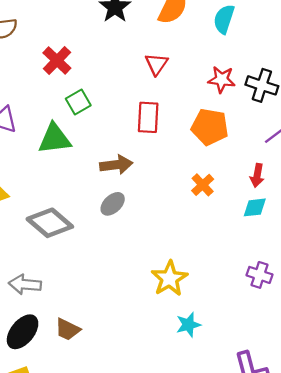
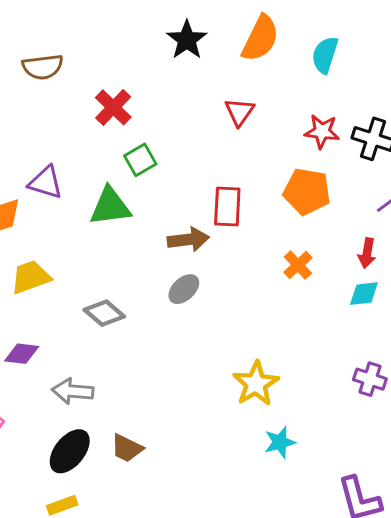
red rectangle: (148, 117) -> (227, 206), moved
gray diamond: (50, 223) -> (104, 313), size x0.7

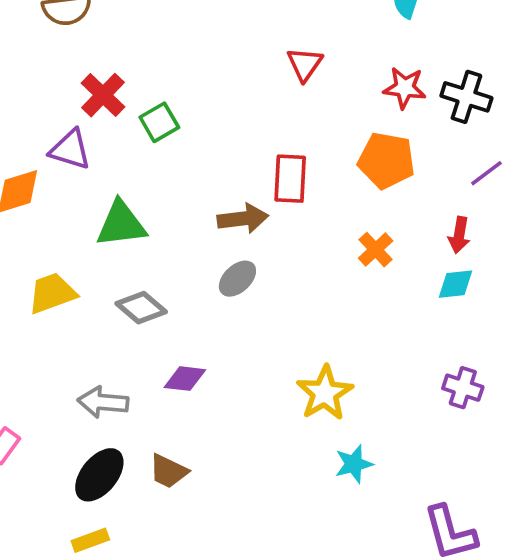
red cross: (113, 107) -> (103, 95), moved
green square: (140, 160) -> (159, 122), moved
green triangle: (110, 206) -> (121, 224), moved
yellow trapezoid: (31, 277) -> (52, 293), moved
purple diamond: (22, 354) -> (185, 379), moved

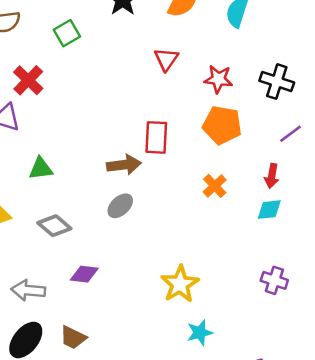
red star: (405, 88) -> (218, 79), moved
green square: (159, 122) -> (67, 33), moved
green triangle: (121, 224) -> (41, 169), size x0.7

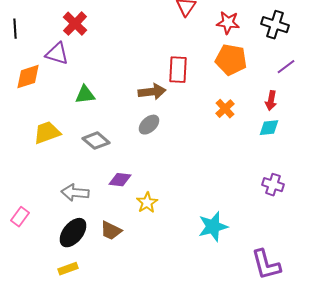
yellow star: (180, 284) -> (147, 203), moved, size x0.7
cyan star: (200, 333) -> (213, 227), size x1.4

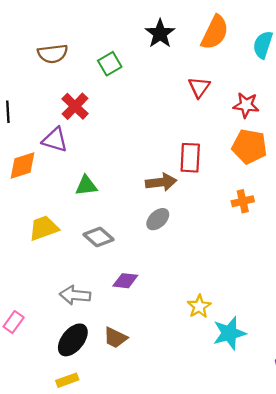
orange cross: (225, 109) -> (243, 201), turned 30
yellow star: (147, 203) -> (199, 306), moved

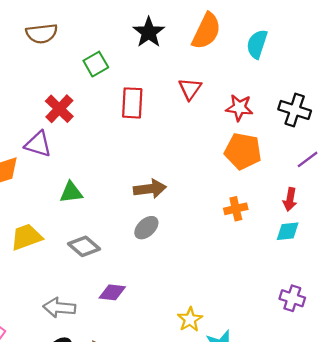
brown semicircle: (53, 54) -> (42, 34), moved
red rectangle: (190, 158) -> (132, 103), moved

